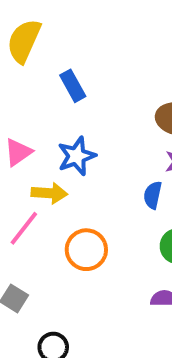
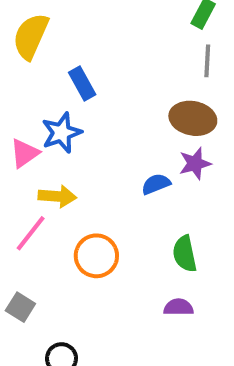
blue star: (77, 156) -> (62, 133), moved
blue semicircle: (153, 195) -> (156, 184), moved, turned 56

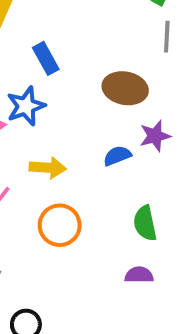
brown ellipse: (193, 118) -> (125, 88), moved
yellow arrow: (57, 196) -> (48, 168), moved

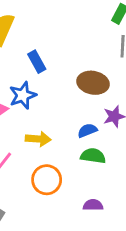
green semicircle: (145, 223) -> (93, 156), moved, turned 110
purple semicircle: (139, 275) -> (93, 205), moved

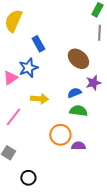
brown ellipse: (93, 83) -> (78, 59), turned 30
orange circle: (47, 180) -> (60, 135), moved

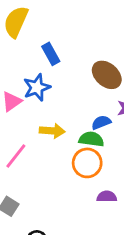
green semicircle: (78, 111) -> (91, 139), moved
orange circle: (60, 135) -> (87, 163), moved

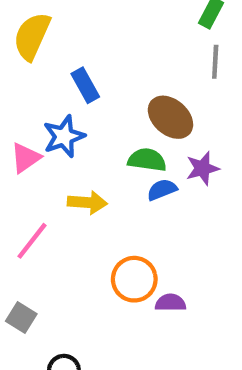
green semicircle: (91, 139) -> (147, 160), moved
orange circle: (87, 163) -> (134, 279), moved

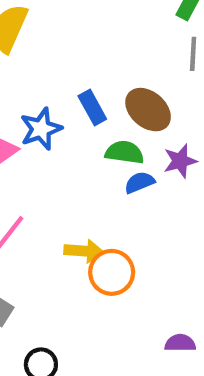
blue rectangle: (85, 85) -> (92, 107), moved
yellow arrow: (87, 202) -> (84, 251), moved
purple semicircle: (170, 303) -> (180, 343), moved

